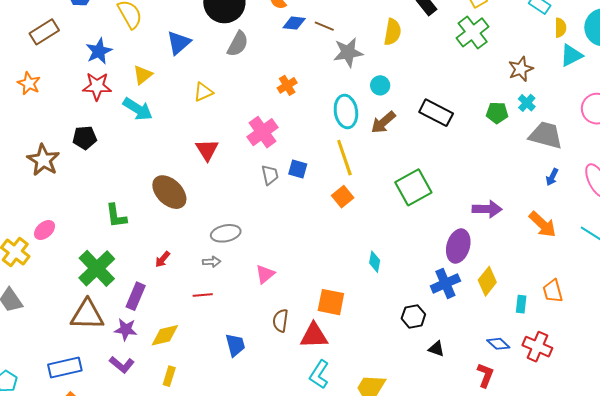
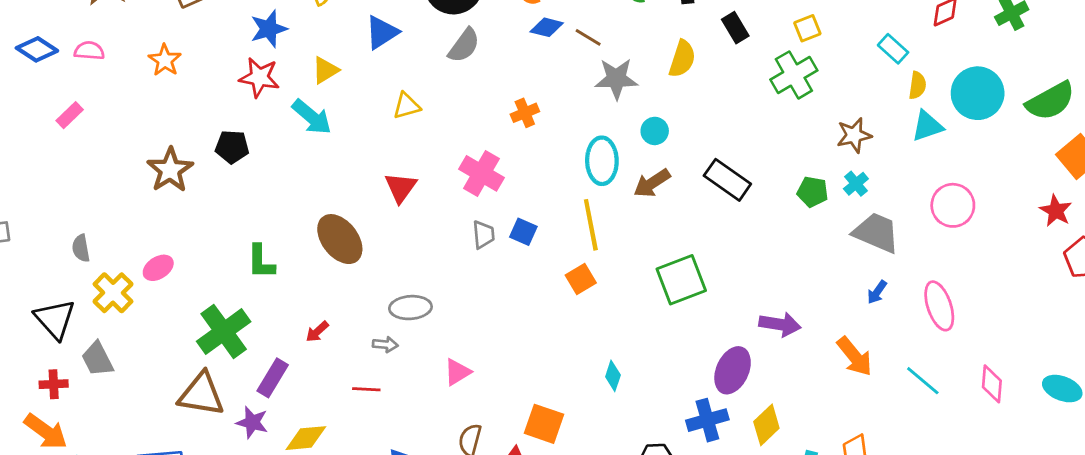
pink cross: (263, 132) -> (481, 173), turned -32

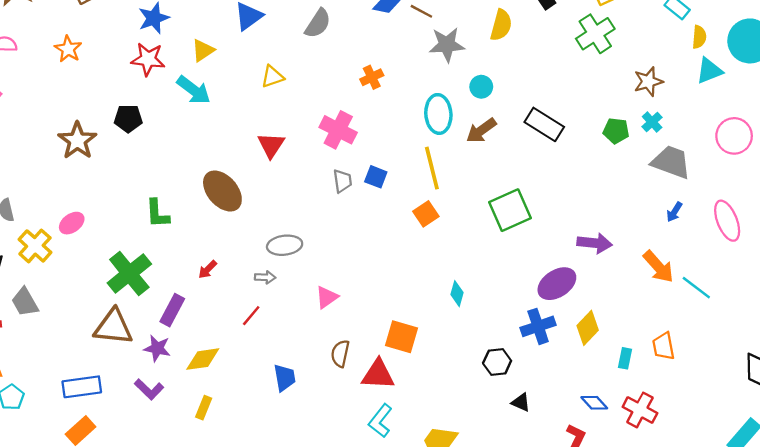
purple ellipse: (733, 370) -> (557, 284), turned 36
cyan line: (923, 381) -> (696, 288), moved
red line: (366, 389) -> (251, 316), turned -50

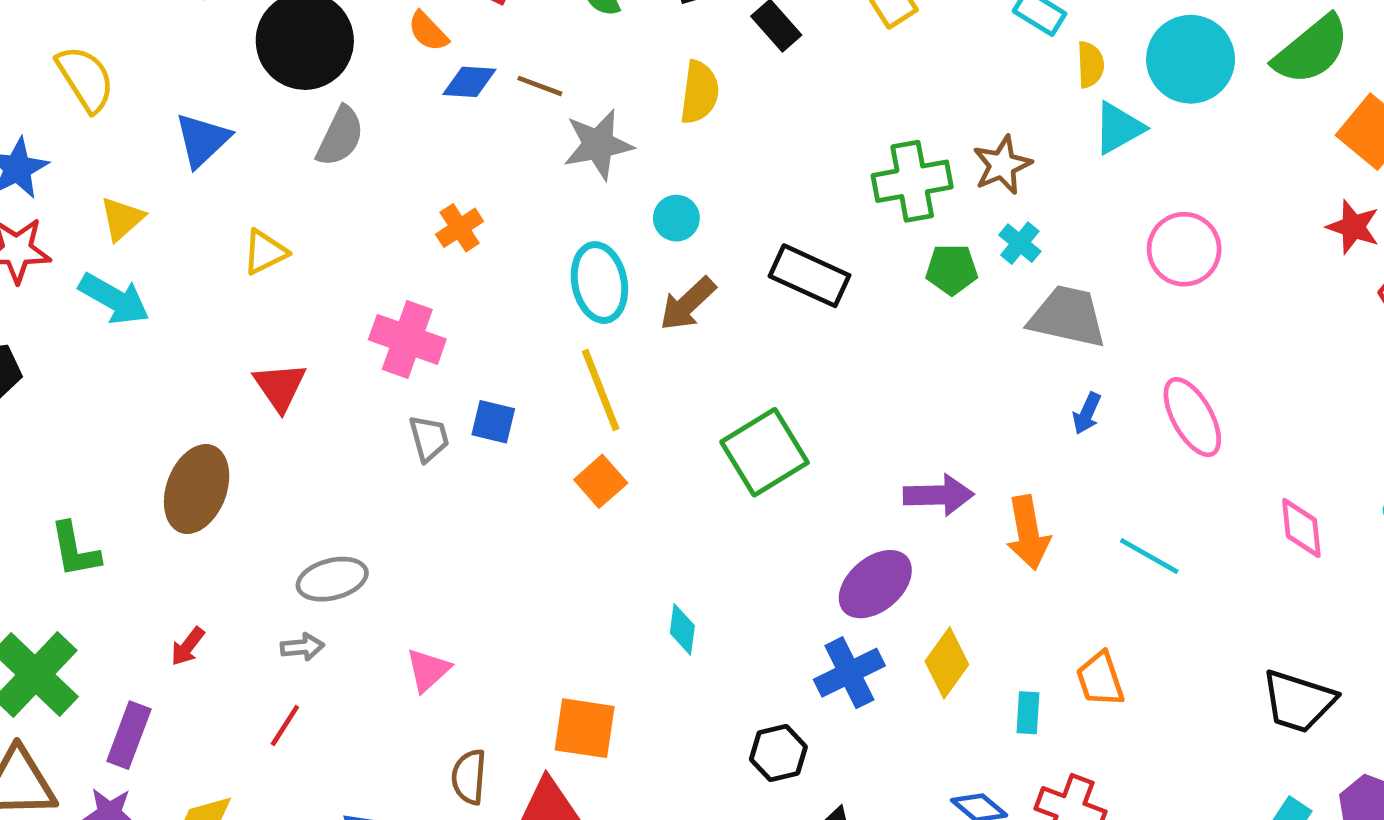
green cross: (595, 34) -> (912, 181), moved, turned 30
brown ellipse: (222, 191) -> (197, 489), turned 69
orange arrow: (658, 267) -> (1028, 533), moved, turned 39

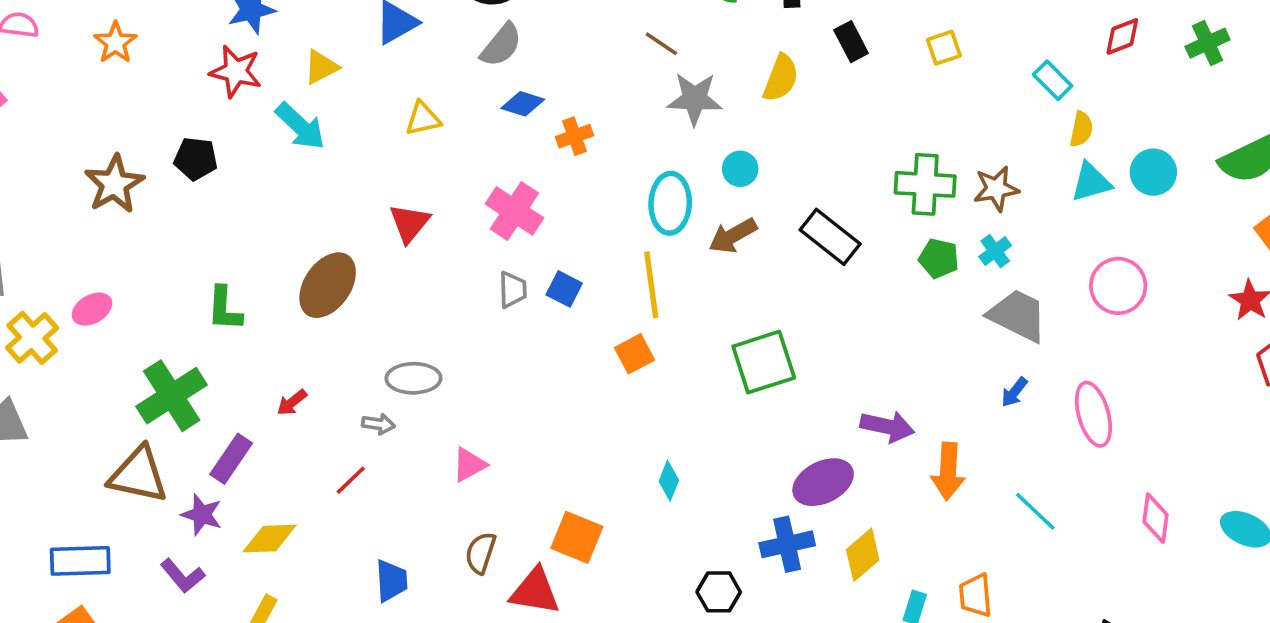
cyan circle: (1191, 59) -> (1153, 172), moved, size x0.7
blue diamond: (469, 82) -> (523, 104), moved

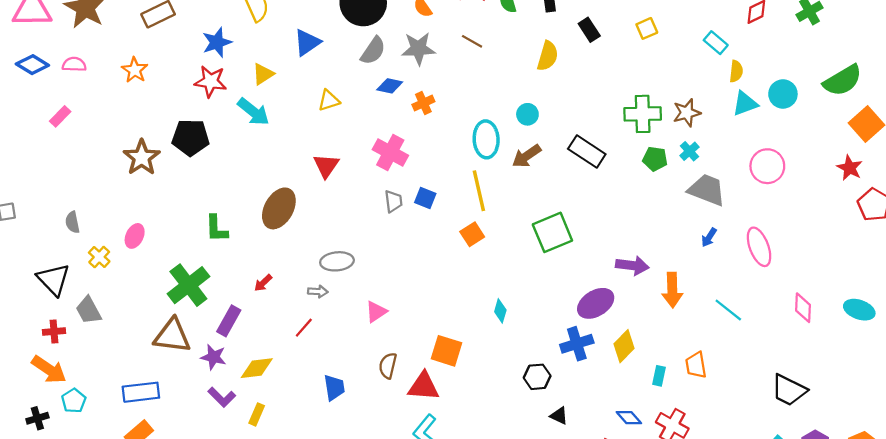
gray star: (695, 99) -> (418, 49), moved
black pentagon: (196, 159) -> (191, 137), size x1.4
pink ellipse: (92, 309) -> (135, 236), turned -30
yellow cross: (32, 338) -> (99, 257), size x0.7
purple L-shape: (183, 576) -> (222, 397), moved

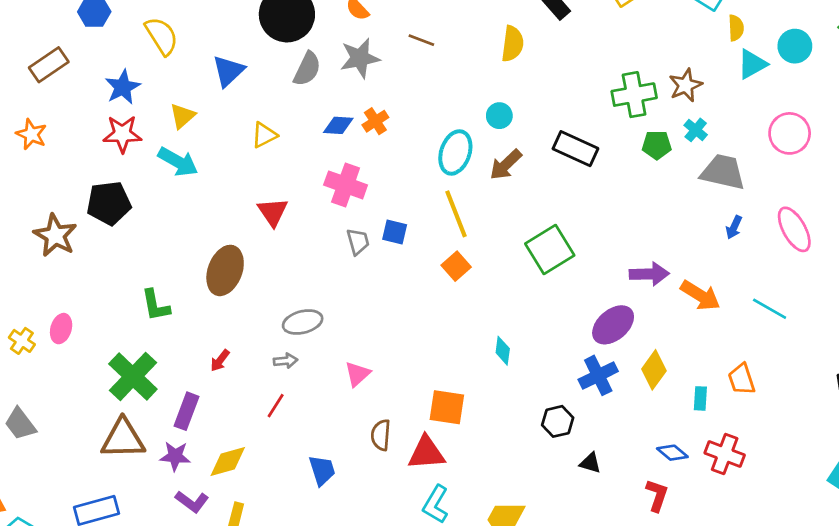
blue diamond: (390, 86) -> (338, 125), moved
cyan ellipse: (486, 139) -> (455, 152), turned 30
yellow cross: (99, 257) -> (22, 341), moved
orange arrow: (672, 290) -> (700, 295), turned -48

